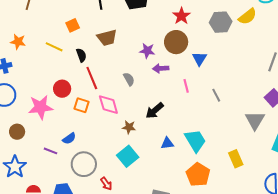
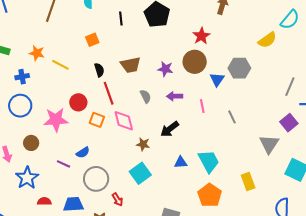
gray hexagon: (221, 22) -> (239, 68), moved
brown trapezoid: (107, 38) -> (130, 65), moved
yellow line: (54, 47) -> (60, 65), moved
purple arrow: (161, 68) -> (175, 96), moved

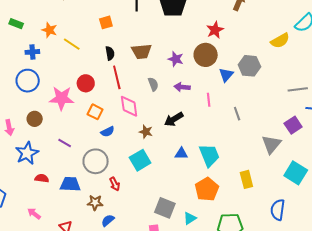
gray line: (290, 87) -> (298, 89), turned 54
orange square: (97, 120) -> (95, 112), moved
blue semicircle: (83, 153) -> (108, 132), moved

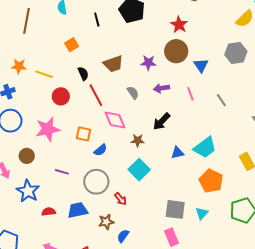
gray hexagon: (249, 66) -> (236, 53), moved
red circle: (86, 83) -> (61, 96), moved
cyan trapezoid: (209, 155) -> (205, 147), turned 90

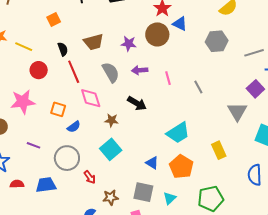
blue triangle: (201, 65) -> (180, 24), moved, turned -35
gray semicircle: (133, 93) -> (111, 72), size x1.5
black arrow: (162, 121) -> (137, 103), turned -108
blue triangle: (177, 153) -> (152, 163), moved, turned 40
brown star: (106, 222) -> (111, 197), moved

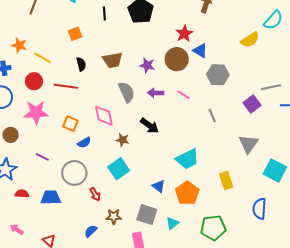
gray hexagon: (217, 41) -> (218, 75), moved
red circle: (39, 70) -> (34, 81), moved
red line: (74, 72) -> (66, 86), moved, turned -65
pink line: (168, 78) -> (183, 95), moved, turned -48
purple square: (255, 89) -> (252, 104), moved

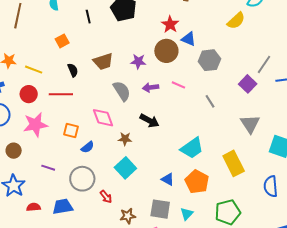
gray line: (271, 87) -> (264, 64), turned -36
yellow rectangle: (226, 181) -> (234, 163), size x1.4

